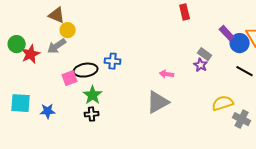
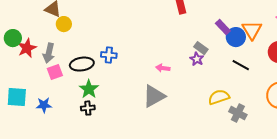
gray arrow: (57, 46) -> (49, 53), moved, turned -42
pink square: (70, 78) -> (55, 72), moved

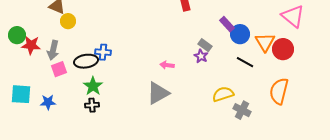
orange triangle: (252, 30) -> (265, 42), moved
red star: (27, 48) -> (31, 45), turned 30
blue cross: (109, 55) -> (103, 52), moved

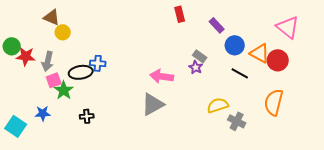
purple rectangle: (227, 24) -> (217, 25), moved
orange triangle: (265, 42) -> (260, 53), turned -30
pink arrow: (167, 65) -> (162, 76), size x1.6
green star: (93, 86) -> (64, 90), moved
cyan square: (21, 94) -> (16, 126), moved, turned 30

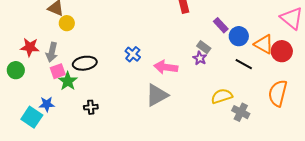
purple rectangle: (217, 25) -> (221, 25), moved
green circle: (12, 46) -> (16, 70), moved
blue cross: (98, 63) -> (133, 54), moved, turned 35
cyan square: (16, 126) -> (32, 117), moved

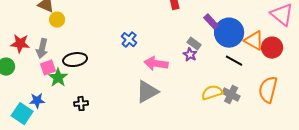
blue circle: (239, 36) -> (229, 33), size x1.5
blue cross: (133, 54) -> (129, 40), moved
gray cross: (241, 112) -> (231, 95), moved

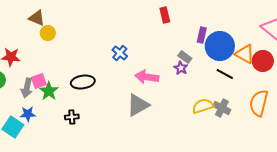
purple rectangle: (211, 22) -> (202, 35), turned 56
gray arrow: (42, 49) -> (27, 88), moved
black ellipse: (75, 60) -> (83, 82), moved

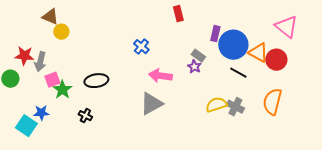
blue cross: (120, 53) -> (141, 47), moved
gray arrow: (27, 88) -> (40, 62), moved
black cross: (72, 117) -> (85, 116), turned 32

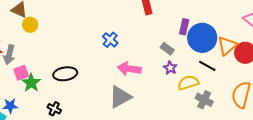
orange triangle: (258, 53) -> (227, 46), turned 50
purple star: (194, 67) -> (170, 68), moved
yellow semicircle: (216, 105) -> (188, 83), moved

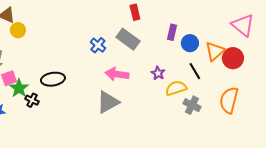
blue circle: (202, 38) -> (190, 43), size x0.6
gray rectangle: (167, 49) -> (128, 39), moved, size x1.6
black line: (207, 66) -> (195, 71), turned 30
black cross: (54, 109) -> (32, 100), moved

